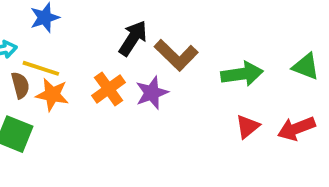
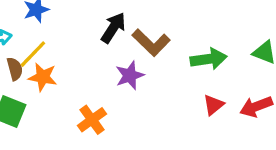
yellow line: (41, 68) -> (33, 54), turned -64
orange cross: (109, 89) -> (92, 120), moved

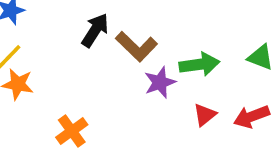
purple star: (130, 75) -> (160, 82), moved

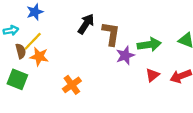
brown L-shape: (136, 46) -> (111, 34), turned -125

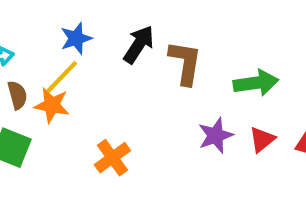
blue star: (35, 12) -> (76, 38), moved
yellow line: (33, 41) -> (62, 77), moved
purple star: (125, 55) -> (216, 135), moved

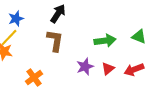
black arrow: (139, 44) -> (58, 14), moved
brown L-shape: (185, 63) -> (55, 41), moved

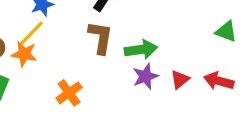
green arrow: (105, 41) -> (141, 49), moved
red arrow: (134, 70) -> (219, 81), turned 36

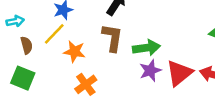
orange star: (24, 54) -> (74, 52), moved
red triangle: (180, 79) -> (179, 73), size x1.6

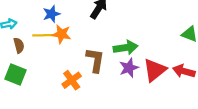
yellow line: (54, 34) -> (44, 35), turned 45
brown L-shape: (112, 38) -> (95, 60), moved
orange star: (74, 52) -> (62, 34), moved

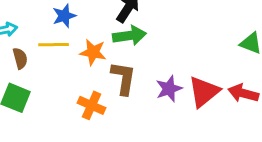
orange star: (62, 34) -> (93, 52), moved
green arrow: (126, 48) -> (129, 36), moved
orange cross: (72, 80) -> (92, 105), turned -30

